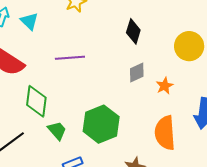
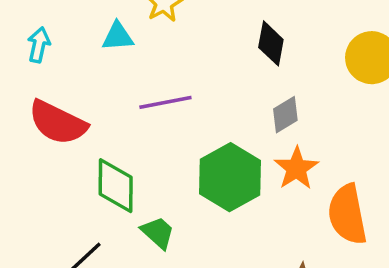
cyan triangle: (29, 21) -> (118, 36), moved, turned -42
orange star: (165, 86) -> (296, 168), moved, size x1.4
green hexagon: (101, 124) -> (230, 177), moved

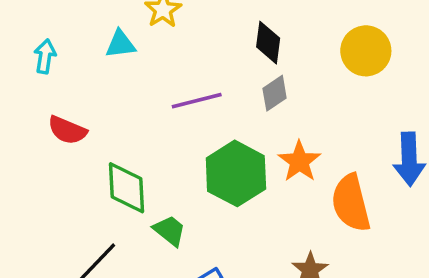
purple line: (165, 102) -> (197, 101), moved
gray diamond: (285, 115) -> (275, 93), moved
red semicircle: (58, 123) -> (67, 130), size x0.7

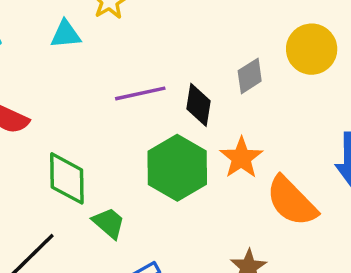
black diamond: (268, 43) -> (198, 105), moved
gray diamond: (275, 93) -> (250, 76), moved
orange semicircle: (351, 203) -> (292, 201), turned -32

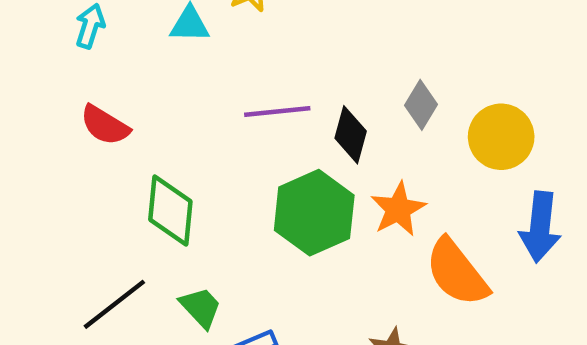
yellow circle: (312, 49) -> (501, 137), moved
gray diamond: (250, 76) -> (421, 105), turned -33
green trapezoid: (109, 223) -> (201, 307), moved

